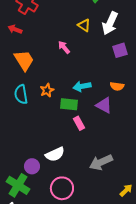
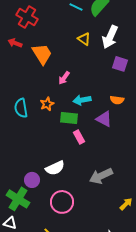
pink arrow: (64, 47) -> (64, 78), moved, turned -104
purple square: (120, 50) -> (120, 64), turned 35
orange trapezoid: (24, 60) -> (42, 54), moved

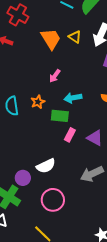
orange trapezoid: (42, 54) -> (51, 39), moved
purple triangle: (104, 119) -> (95, 138), moved
pink rectangle: (79, 137) -> (70, 135), turned 56

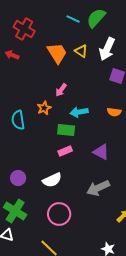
orange star: (38, 102) -> (44, 108), moved
pink rectangle: (70, 135) -> (65, 151), moved, turned 40
purple circle: (23, 178) -> (18, 178), moved

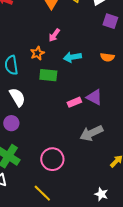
green rectangle: (66, 130) -> (48, 75), moved
pink rectangle: (65, 151) -> (74, 102), moved
white semicircle: (52, 180) -> (17, 97), moved, turned -96

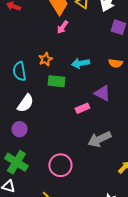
pink arrow: (54, 35) -> (62, 27), moved
white semicircle: (17, 97) -> (25, 103), turned 66
purple triangle: (94, 97) -> (102, 93), moved

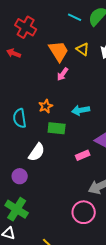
white semicircle: (25, 103) -> (37, 152), moved
pink circle: (60, 165) -> (84, 212), moved

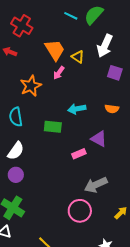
yellow triangle: (83, 49) -> (78, 57), moved
orange star: (46, 106) -> (31, 86), moved, size x1.5
white semicircle: (37, 152) -> (16, 151), moved

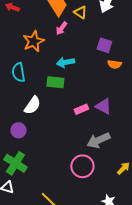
purple square: (115, 73) -> (104, 45), moved
cyan arrow: (77, 109) -> (65, 62), moved
purple triangle: (99, 139) -> (103, 106), moved
white semicircle: (16, 151) -> (32, 105), moved

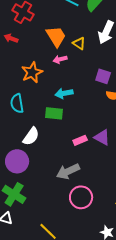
pink arrow: (61, 28) -> (60, 59), turned 40
purple circle: (18, 130) -> (17, 161), size x1.5
gray arrow: (98, 140) -> (68, 171), moved

